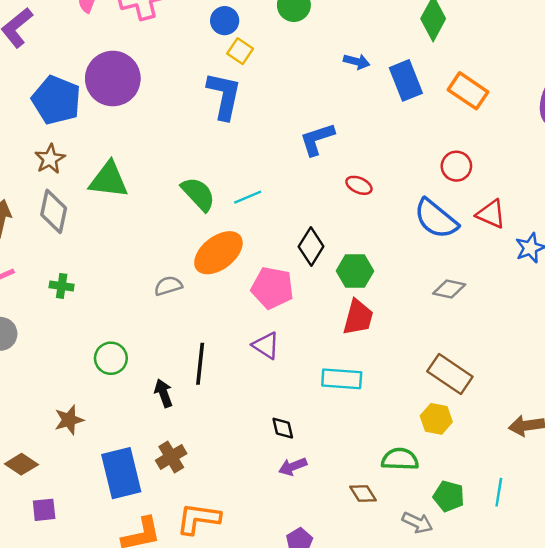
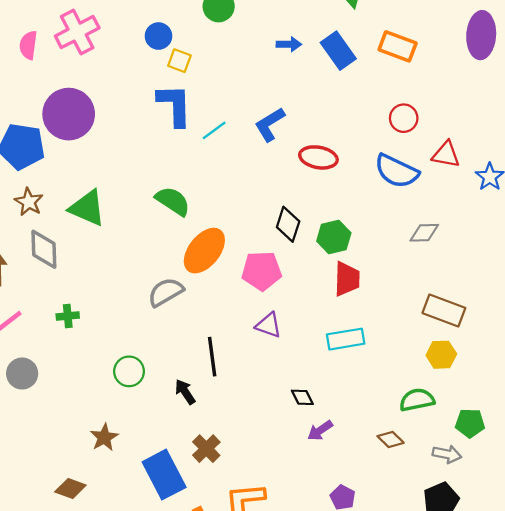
green triangle: (109, 180) -> (87, 208), turned 30
red ellipse: (359, 185) -> (318, 157), size x1.5
cyan line: (248, 197) -> (214, 130), moved
gray semicircle: (168, 286) -> (166, 292), size x1.4

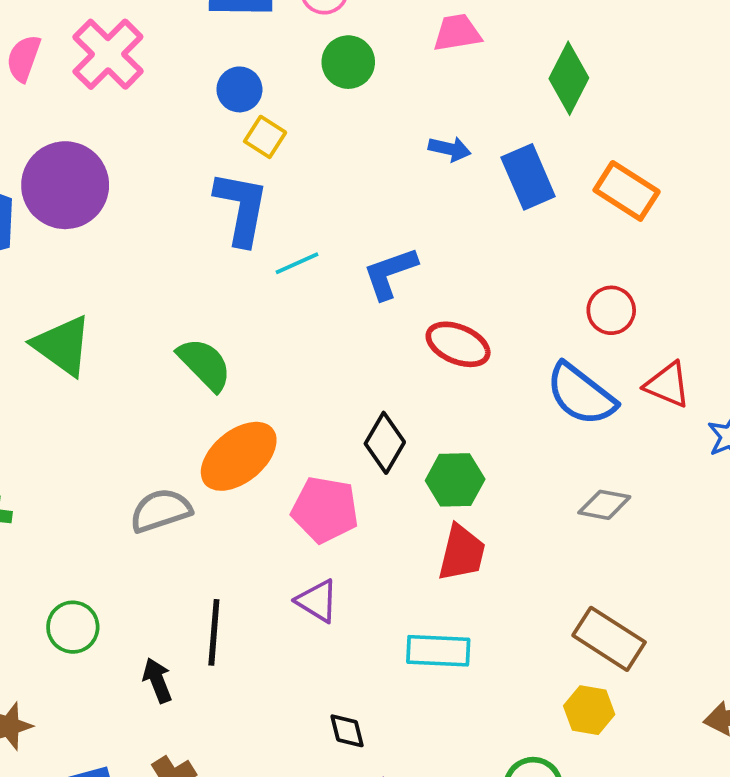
pink cross: (77, 32) -> (108, 54), turned -30

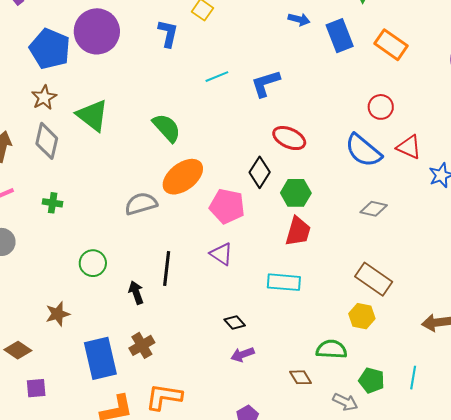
blue L-shape: (241, 208) -> (168, 33), moved, size x0.7
red ellipse: (458, 344) -> (289, 138), moved
black diamond: (347, 731) -> (235, 323), turned -30

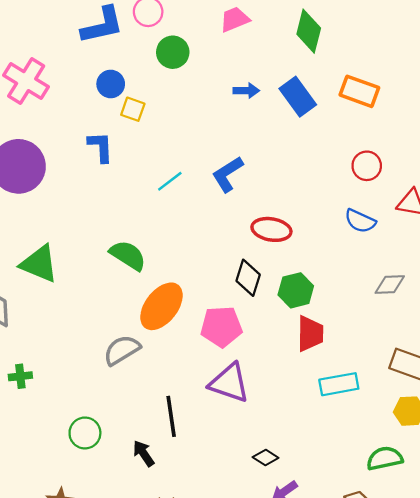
blue semicircle: (363, 150) -> (360, 221), size x0.7
purple triangle: (221, 254) -> (229, 383), size x1.5
cyan rectangle: (284, 282) -> (339, 384), moved

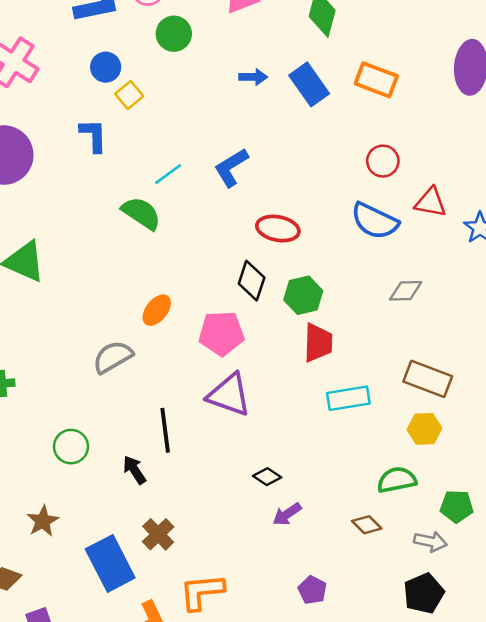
yellow square: (133, 109) -> (129, 95), turned 30
blue semicircle: (360, 221) -> (375, 221), size x1.4
green semicircle: (128, 255) -> (141, 213), moved
orange ellipse: (161, 306) -> (157, 310), size x0.6

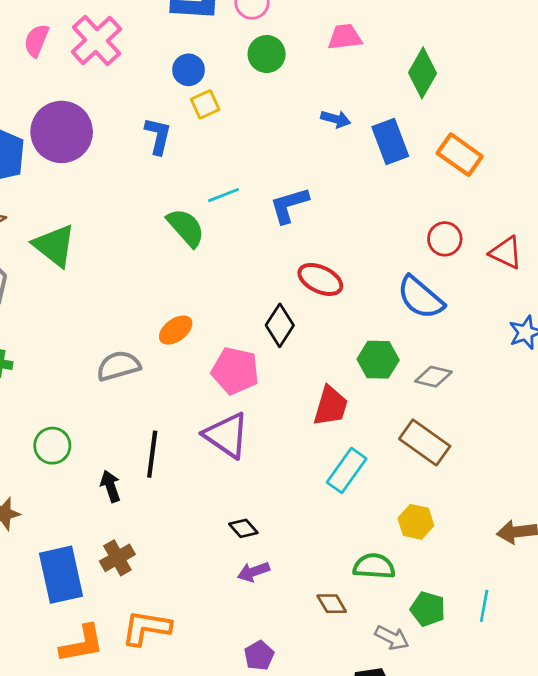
red triangle: (431, 202) -> (506, 253), moved
green hexagon: (303, 295) -> (378, 360), moved
brown rectangle: (428, 379) -> (425, 442), moved
cyan rectangle: (348, 398) -> (347, 470), turned -60

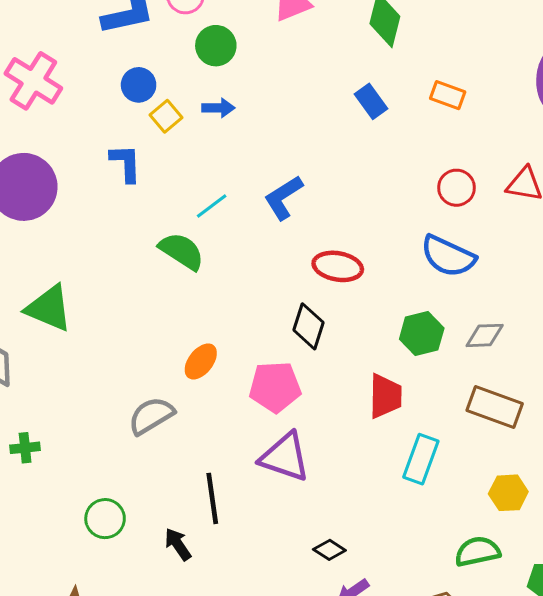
blue arrow: (336, 119) -> (218, 108), moved
blue rectangle: (390, 142) -> (371, 101), size x0.7
orange rectangle: (460, 155) -> (448, 95), size x0.7

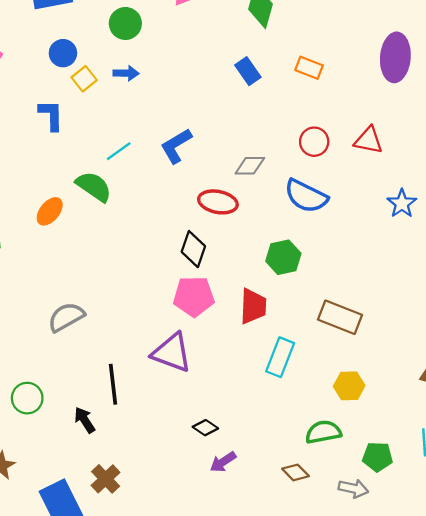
gray diamond: (485, 335) -> (250, 166), moved
orange ellipse: (201, 361) -> (50, 211), moved
pink pentagon: (275, 387) -> (194, 296), moved

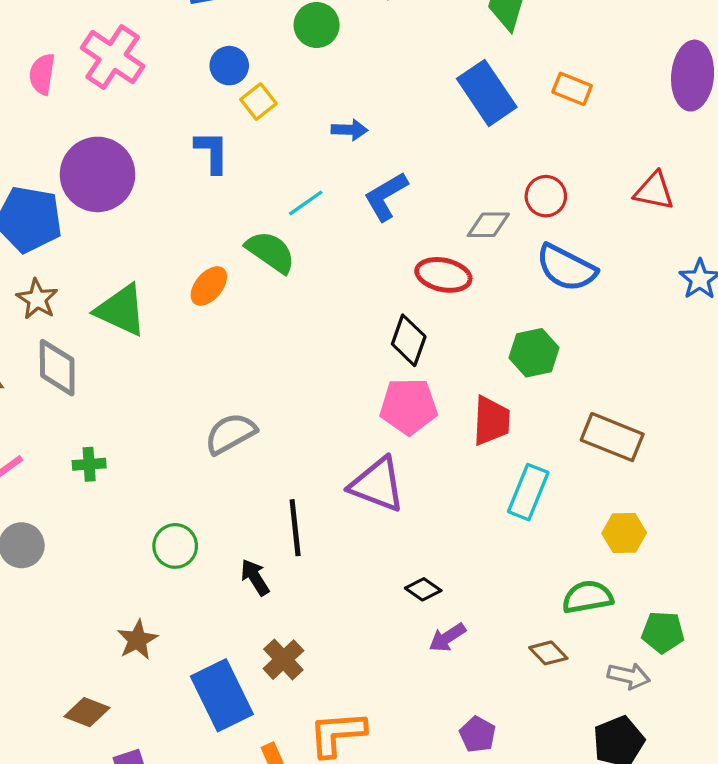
blue rectangle: (248, 71) -> (487, 93), size x1.6
blue arrow: (126, 73) -> (349, 130), moved
red circle: (314, 142) -> (546, 196), moved

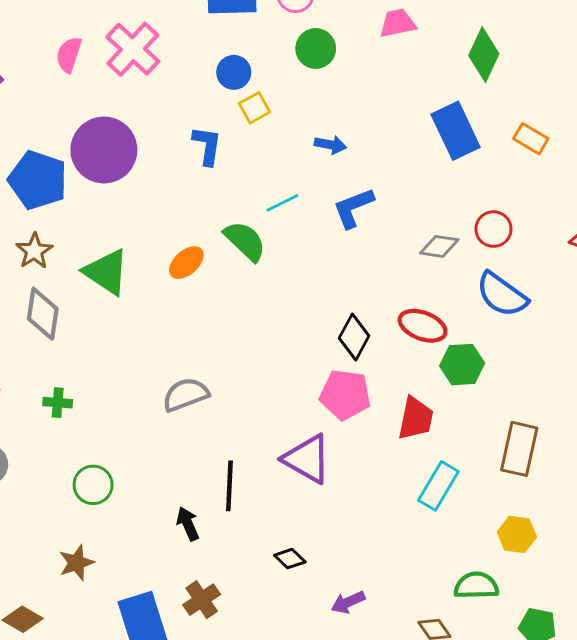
red ellipse: (443, 275) -> (423, 326), moved
brown rectangle: (612, 437) -> (519, 449), turned 72
green circle: (175, 546) -> (93, 485), moved
black diamond: (423, 589) -> (290, 559), moved

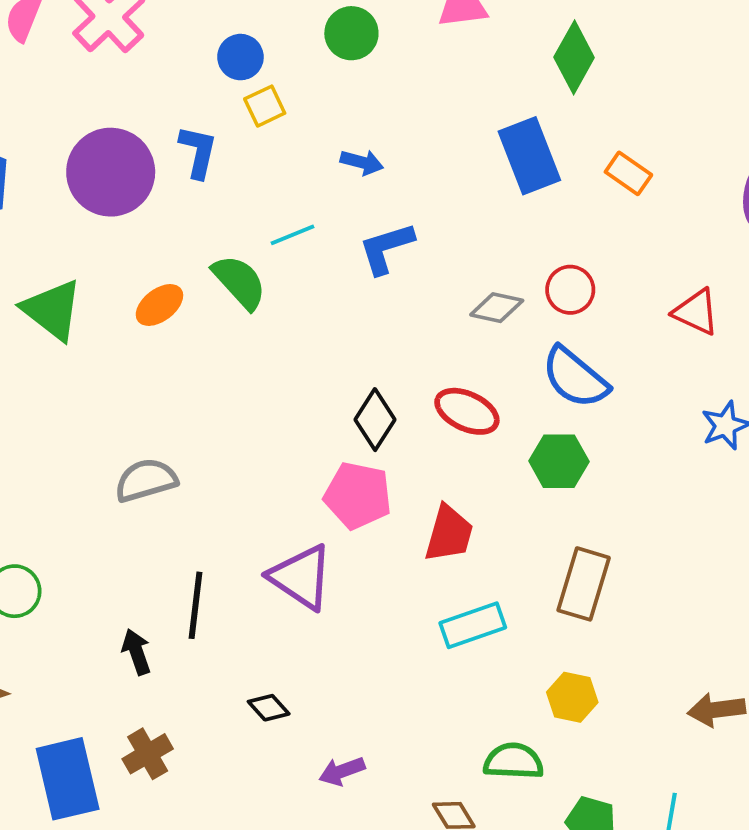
purple circle: (104, 150) -> (111, 172), moved
green hexagon: (462, 365) -> (559, 461), moved
cyan rectangle: (438, 486) -> (473, 625), turned 36

